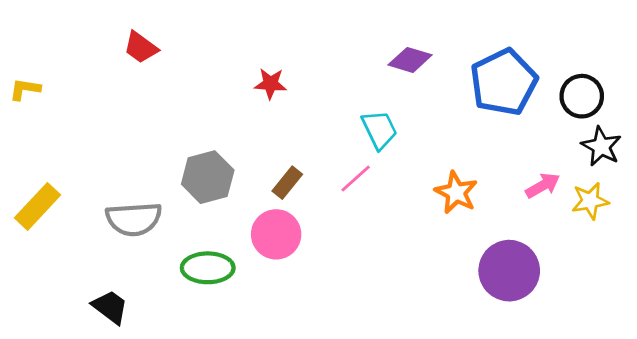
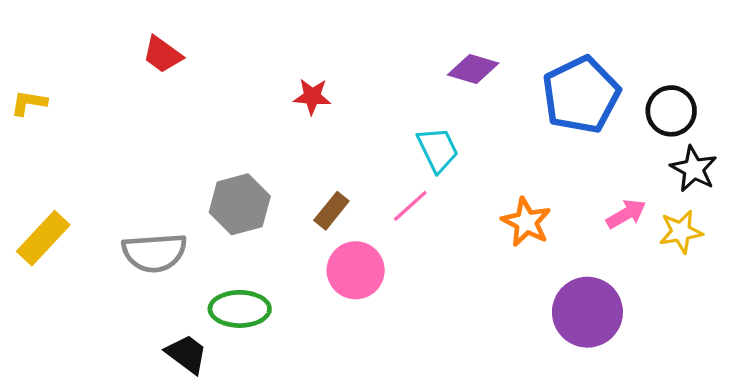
pink circle: (276, 234) -> (356, 270), moved
black trapezoid: (110, 307) -> (187, 354), moved

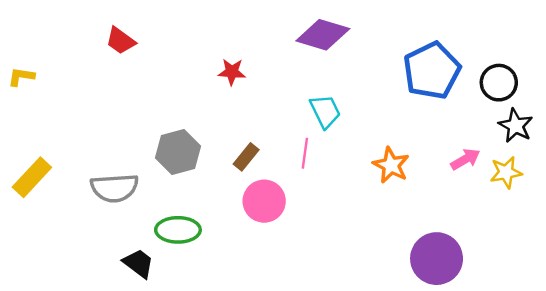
purple diamond: (473, 69) -> (323, 35), moved, size x1.4
pink line: (410, 206) -> (305, 153), turned -40
purple circle: (587, 312) -> (437, 259), moved

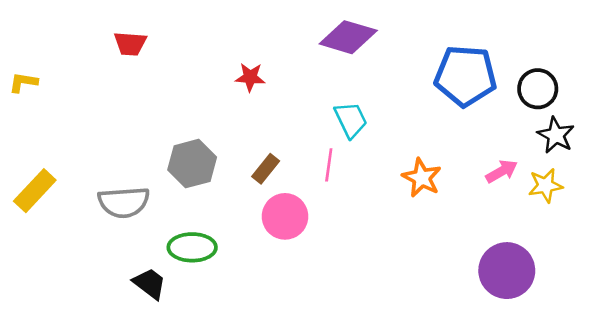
red trapezoid: (121, 41) -> (130, 44), turned -32
blue pentagon: (432, 71) -> (466, 76), turned 30
purple circle: (437, 259) -> (507, 271), moved

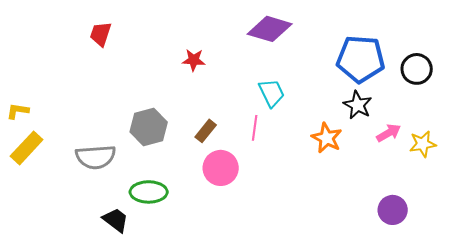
red trapezoid: (130, 44) -> (101, 34), turned 104
yellow L-shape: (23, 82) -> (18, 111), moved
black star: (556, 135) -> (358, 105), moved
purple circle: (507, 271) -> (393, 210), size x0.7

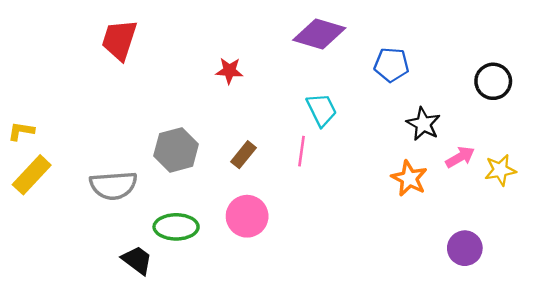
red trapezoid: (101, 34) -> (119, 40), size x1.4
blue pentagon: (361, 59) -> (391, 65), moved, size x0.6
orange star: (327, 138) -> (409, 178), moved
pink circle: (221, 168) -> (247, 216), moved

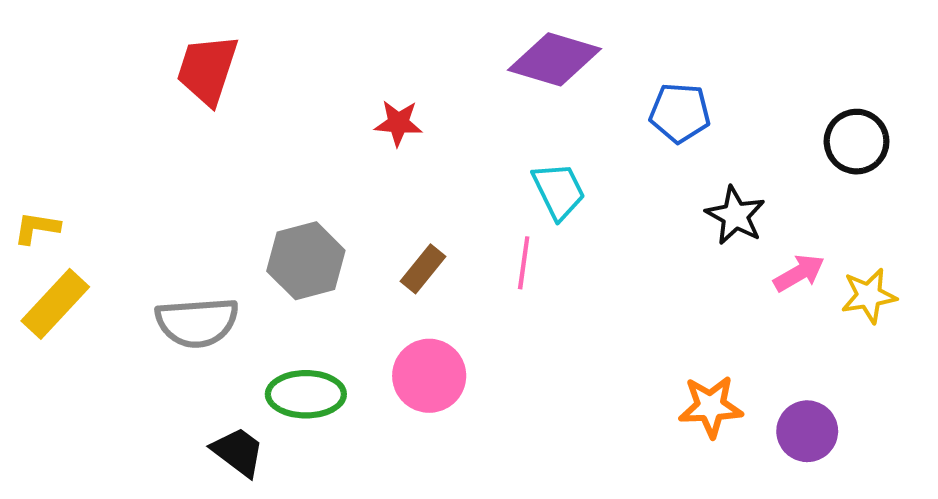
orange star: (409, 178) -> (711, 407), moved, turned -30

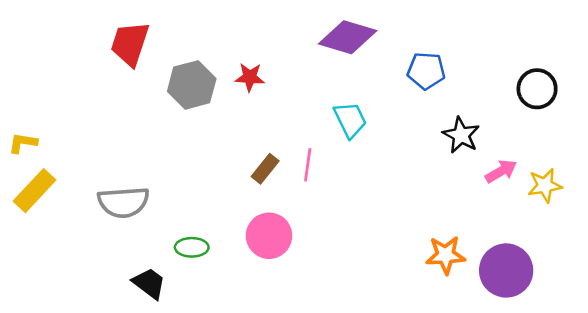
gray hexagon: (306, 261) -> (192, 85), moved
pink line: (524, 263) -> (308, 165), moved
green ellipse: (306, 394) -> (192, 247), size x0.7
purple circle: (807, 431) -> (506, 270), size x1.4

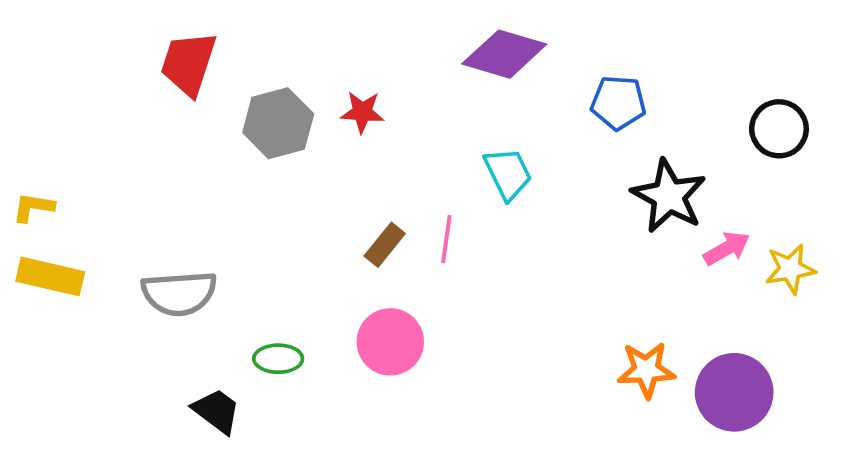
black star: (461, 135) -> (669, 196), size x1.4
yellow rectangle: (35, 191) -> (50, 276), turned 60

